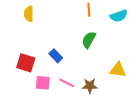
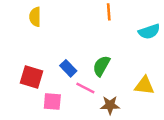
cyan semicircle: (119, 16) -> (149, 32), moved
green semicircle: (89, 40) -> (101, 66), moved
pink line: (67, 83) -> (85, 88), moved

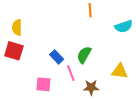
yellow semicircle: (35, 17) -> (17, 27), moved
red square: (31, 77) -> (14, 51), moved
pink line: (85, 88) -> (71, 73), turned 42

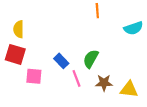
yellow triangle: (120, 71) -> (129, 89), moved
pink square: (43, 84) -> (34, 76), moved
brown star: (91, 87) -> (104, 83), moved

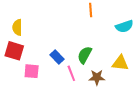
yellow triangle: (129, 89) -> (120, 63), moved

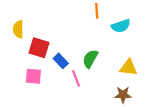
cyan semicircle: (124, 26) -> (121, 26), moved
red square: (14, 51) -> (39, 48), moved
brown star: (97, 77) -> (123, 95), moved

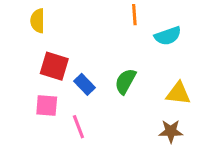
yellow semicircle: (18, 29) -> (38, 21), moved
pink line: (76, 78) -> (78, 127), moved

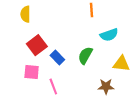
cyan semicircle: (168, 36) -> (109, 35), moved
red square: (54, 66) -> (37, 45), turned 36
brown star: (171, 131) -> (106, 86), moved

